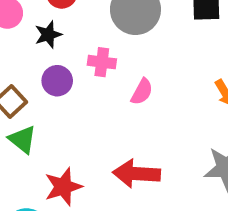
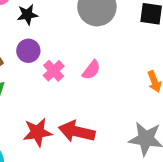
pink cross: (102, 62) -> (54, 71), moved, turned 30
red star: (63, 187) -> (37, 132), moved

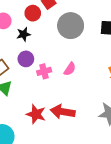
pink cross: (54, 71) -> (44, 71), turned 32
red star: (37, 132) -> (36, 114), turned 30

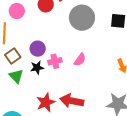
black star: (24, 34) -> (37, 68), moved
red star: (36, 114) -> (46, 102), turned 30

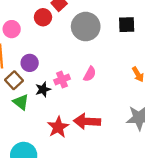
purple circle: (38, 49) -> (30, 63), moved

